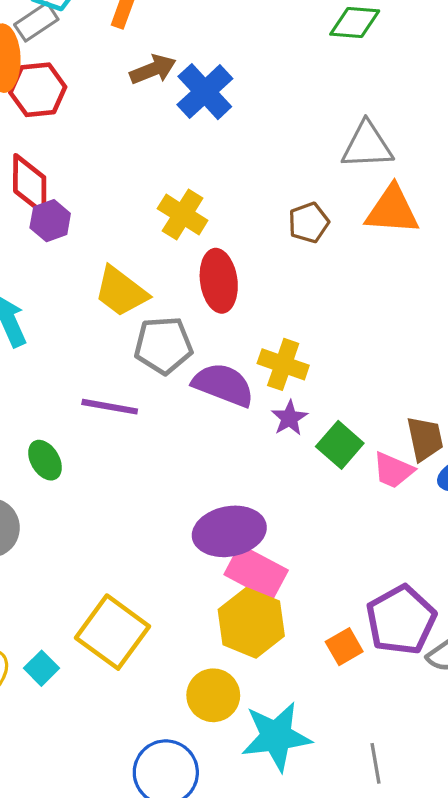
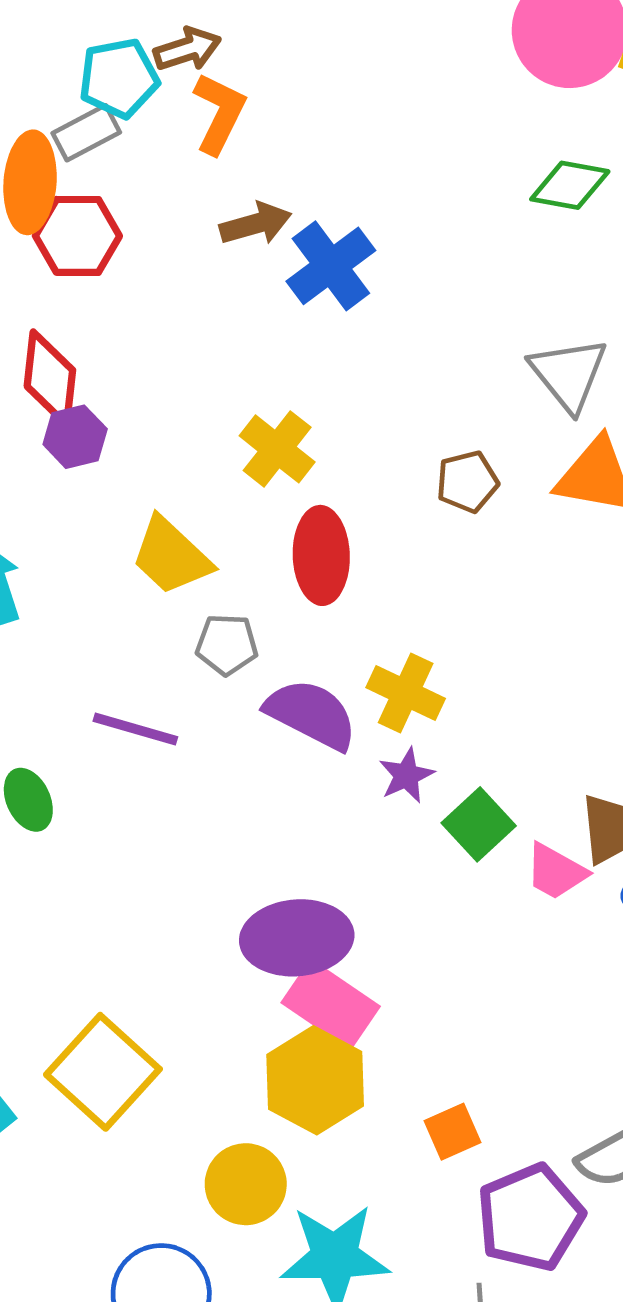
gray triangle: (367, 145) -> (569, 374), turned 48
gray pentagon: (163, 345) -> (227, 644), size x0.7
purple pentagon: (401, 620) -> (530, 1218), moved

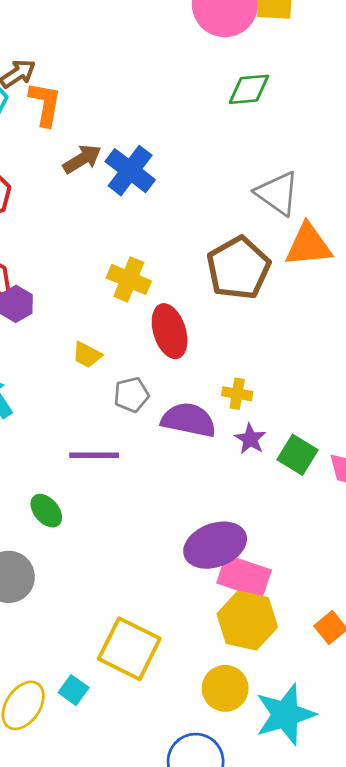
brown pentagon: (467, 482) -> (238, 268), size x1.8
yellow trapezoid: (171, 556) -> (87, 355), size x0.6
yellow cross: (406, 693) -> (237, 394), size x0.7

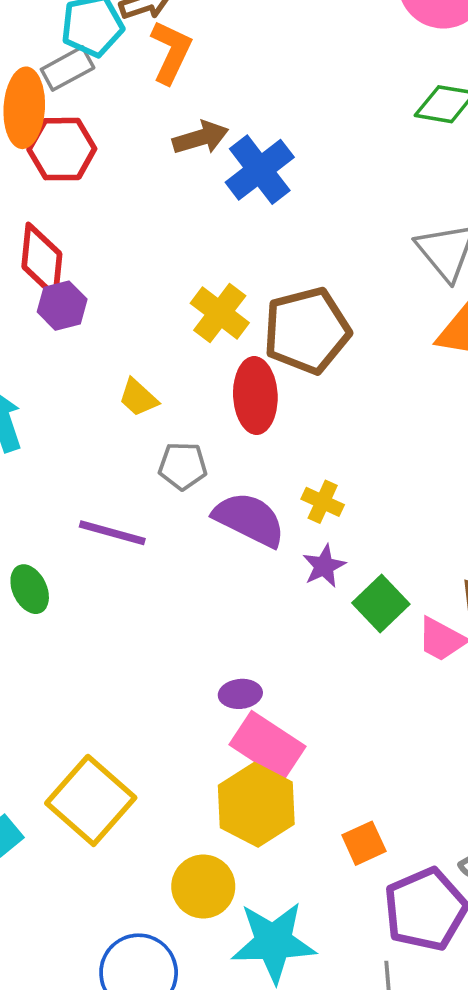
brown pentagon: (238, 268) -> (307, 331), moved
purple ellipse: (215, 545) -> (240, 694), size x0.5

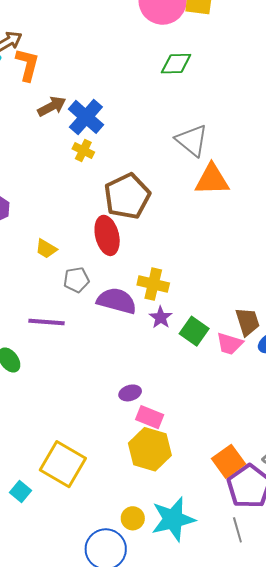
yellow cross: (220, 313) -> (83, 150), moved, size x0.7
yellow cross: (323, 502) -> (153, 284), size x1.4
pink rectangle: (268, 745) -> (150, 417), size x0.7
orange square: (364, 843) -> (228, 461), moved, size x1.4
yellow circle: (203, 887) -> (133, 518), moved, size x0.7

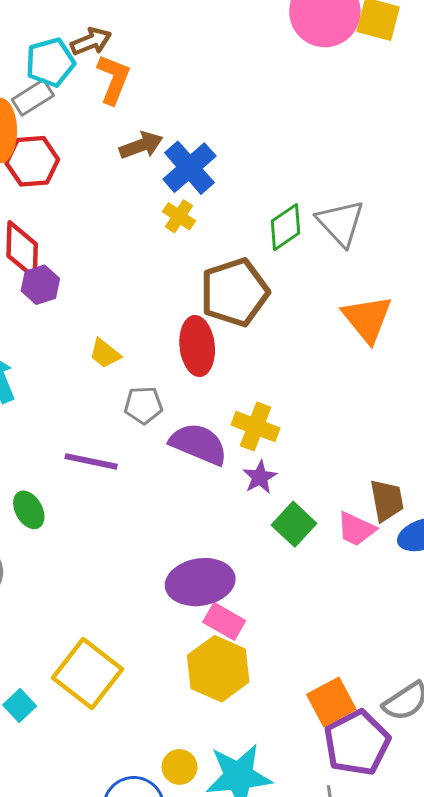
green diamond: (176, 64) -> (286, 227), moved, turned -40
orange triangle: (212, 180) -> (367, 319), moved, turned 45
green square: (194, 331) -> (294, 524), moved
purple ellipse: (130, 393) -> (200, 582), size x2.0

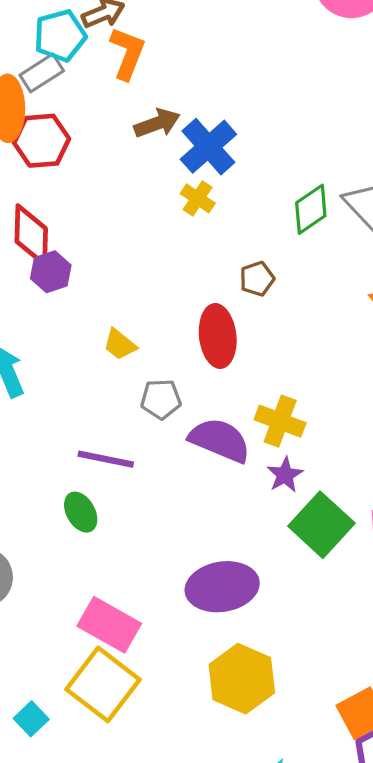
brown pentagon: (234, 292) -> (257, 279), size x0.5
green ellipse: (29, 510) -> (81, 512), moved
green square: (294, 524) -> (321, 525), size x1.4
pink rectangle: (224, 621) -> (109, 625), moved, size x1.4

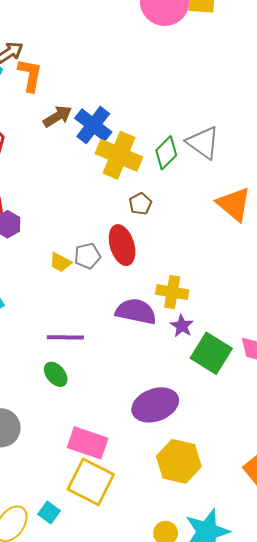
yellow cross: (198, 198) -> (119, 155), moved, size x2.0
gray pentagon: (161, 399) -> (87, 256), moved

